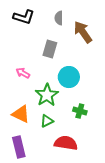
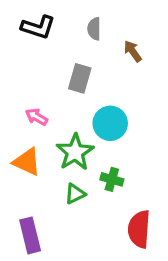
brown arrow: (83, 32) -> (133, 51), size x0.6
green cross: (80, 111) -> (112, 179), moved
orange triangle: (21, 114) -> (27, 162), moved
red semicircle: (66, 143) -> (139, 229), moved, turned -95

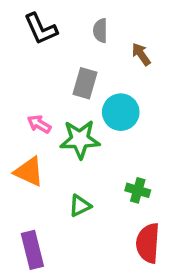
black L-shape: (38, 27) -> (41, 29), turned 48
cyan circle: (110, 123) -> (121, 112), moved
green star: (75, 152) -> (80, 139), moved, turned 30
green cross: (112, 179) -> (138, 190), moved

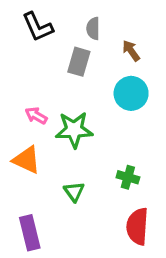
gray rectangle: (85, 83) -> (79, 62), moved
cyan circle: (121, 112) -> (131, 93), moved
green triangle: (80, 206) -> (74, 192), turned -40

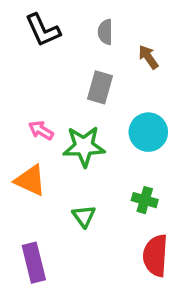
gray rectangle: (79, 62) -> (100, 87), moved
cyan circle: (131, 93) -> (148, 132), moved

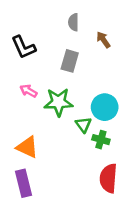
black L-shape: (43, 30) -> (24, 47), moved
cyan circle: (148, 132) -> (105, 107), moved
orange triangle: (30, 180) -> (27, 147), moved
green triangle: (84, 216) -> (83, 125), moved

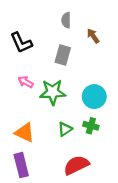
green triangle: (83, 125) -> (65, 129), moved, turned 32
red semicircle: (108, 178) -> (76, 165), moved, turned 60

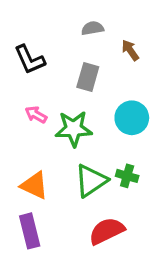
gray semicircle: (66, 20) -> (92, 28), turned 80
cyan circle: (94, 97) -> (132, 118), moved
green triangle: (65, 129) -> (91, 181), size x1.6

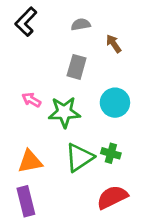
black L-shape: (30, 60) -> (26, 22), moved, turned 68
orange triangle: (34, 185) -> (30, 162), turned -36
red semicircle: (107, 231) -> (112, 197), moved

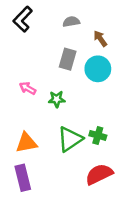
cyan circle: (115, 103) -> (98, 69), moved
green star: (64, 112) -> (57, 99), size x0.6

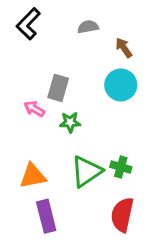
gray rectangle: (68, 59) -> (58, 88), moved
red semicircle: (99, 174) -> (122, 215), turned -52
purple rectangle: (23, 178) -> (46, 216), moved

